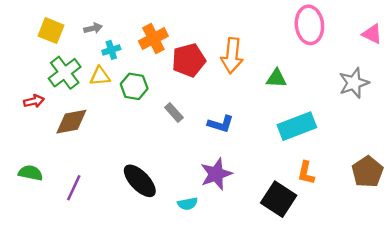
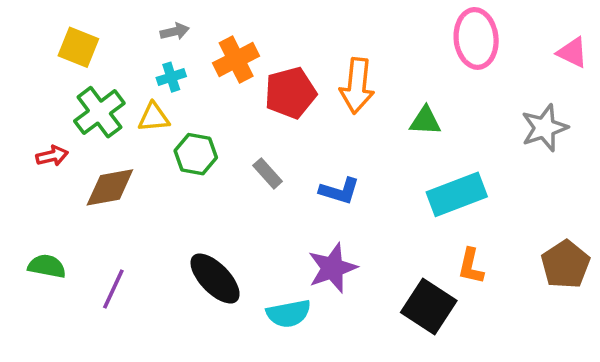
gray arrow: (93, 28) -> (175, 31), moved
green hexagon: (134, 86) -> (196, 154), moved
cyan semicircle: (188, 204) -> (289, 314), size x1.4

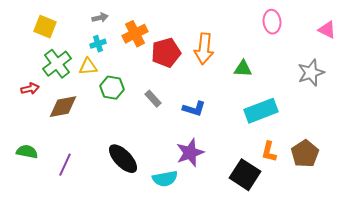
pink ellipse: (476, 38) -> (272, 22), size x0.7
brown pentagon: (565, 264) -> (305, 154), moved

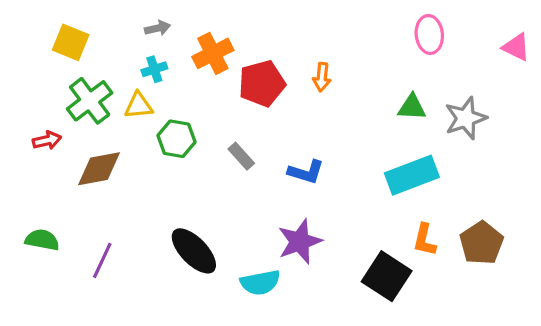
orange arrow: (204, 49) -> (322, 77), size x0.6
green triangle: (243, 69) -> (412, 107), moved
gray star: (311, 73) -> (466, 118), moved

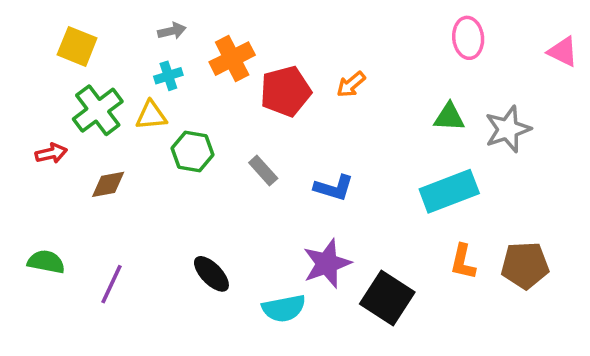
orange arrow: (322, 77) -> (351, 84), turned 44
brown diamond: (99, 169) -> (108, 184), size x0.7
brown pentagon: (481, 243) -> (525, 265), turned 30
black ellipse: (194, 251) -> (211, 274), size x0.7
black square: (387, 276) -> (387, 298), moved

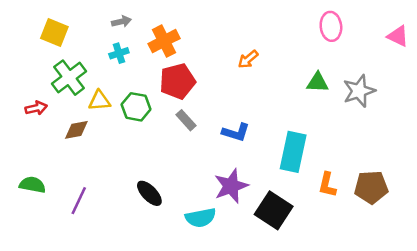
red pentagon: (286, 91) -> (177, 81), moved
yellow triangle: (151, 115) -> (99, 101), moved
cyan rectangle: (449, 191) -> (293, 152), moved, turned -57

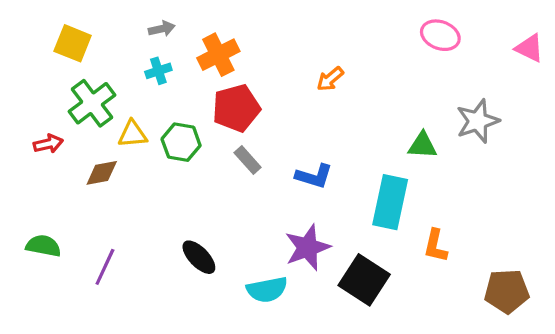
pink ellipse: (331, 26) -> (440, 35), turned -64
green triangle: (318, 82) -> (423, 145), moved
brown pentagon: (371, 187) -> (507, 291), moved

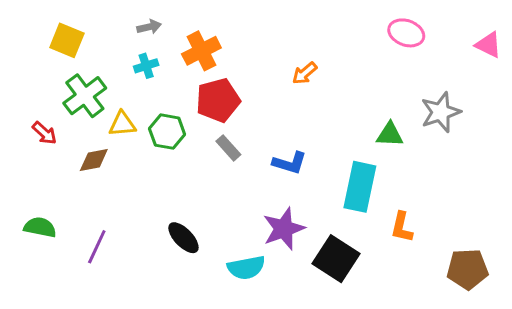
red arrow: (48, 144) -> (44, 133), turned 55

